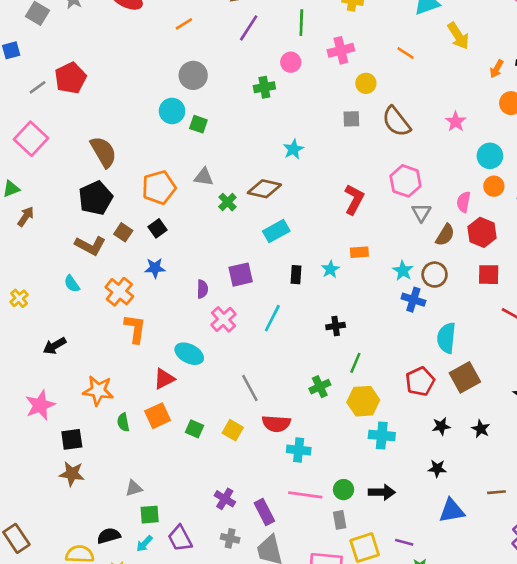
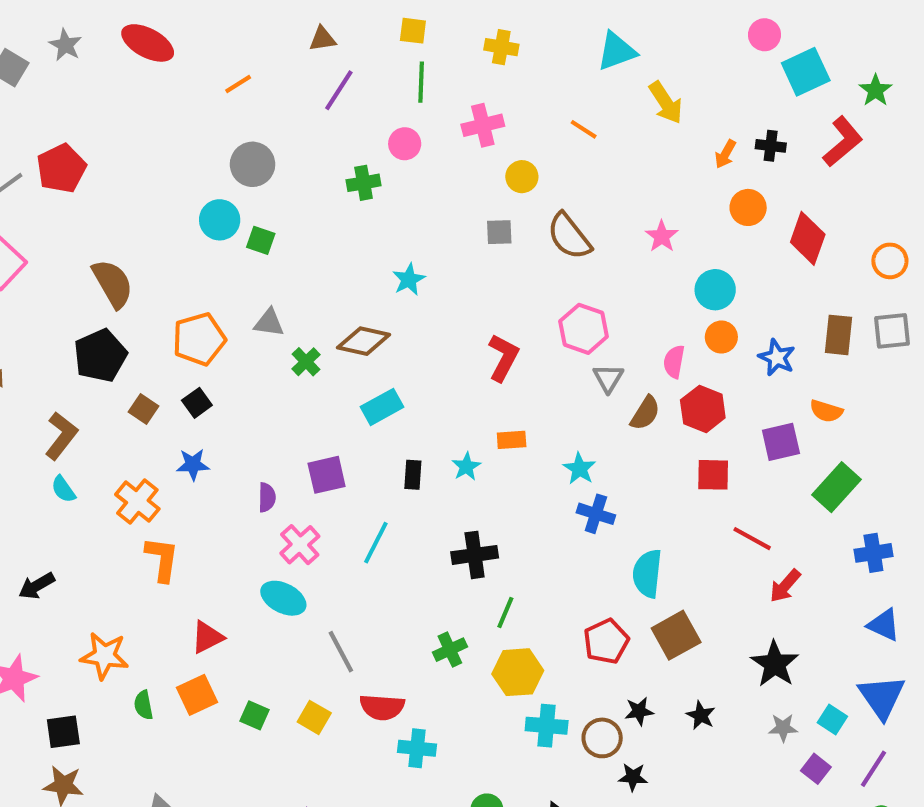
brown L-shape: (90, 246) -> (61, 436), moved, turned -80
brown circle: (435, 275) -> (602, 738), moved
black cross: (336, 326) -> (475, 555), size x1.5
cyan ellipse: (189, 354) -> (283, 598), moved

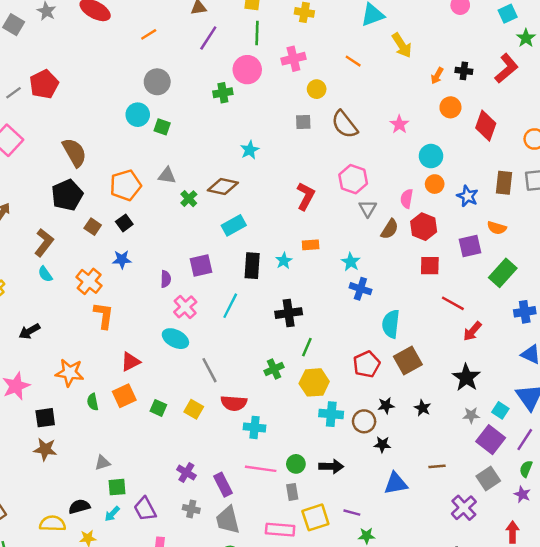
cyan square: (806, 72) -> (508, 14), moved, size x0.7
pink circle: (405, 144) -> (247, 70), size x1.5
black rectangle: (413, 475) -> (252, 266), size x1.5
purple square: (816, 769) -> (491, 440), size x1.6

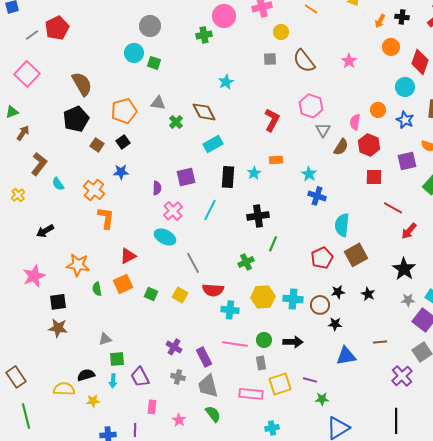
cyan circle: (431, 156) -> (405, 87), moved
brown diamond: (223, 186) -> (204, 112), turned 50
brown L-shape: (44, 242) -> (39, 164), moved
yellow hexagon: (314, 382) -> (263, 297), moved
cyan arrow: (112, 514) -> (113, 381), turned -40

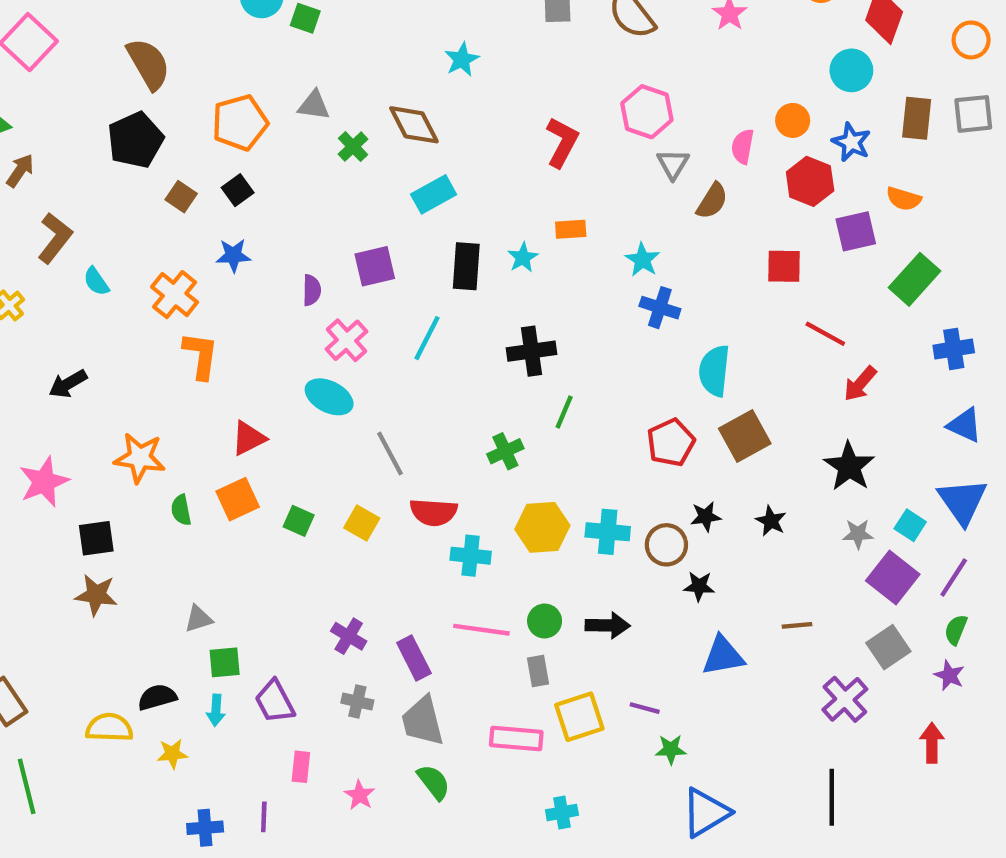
red hexagon: (369, 145) -> (810, 181), moved

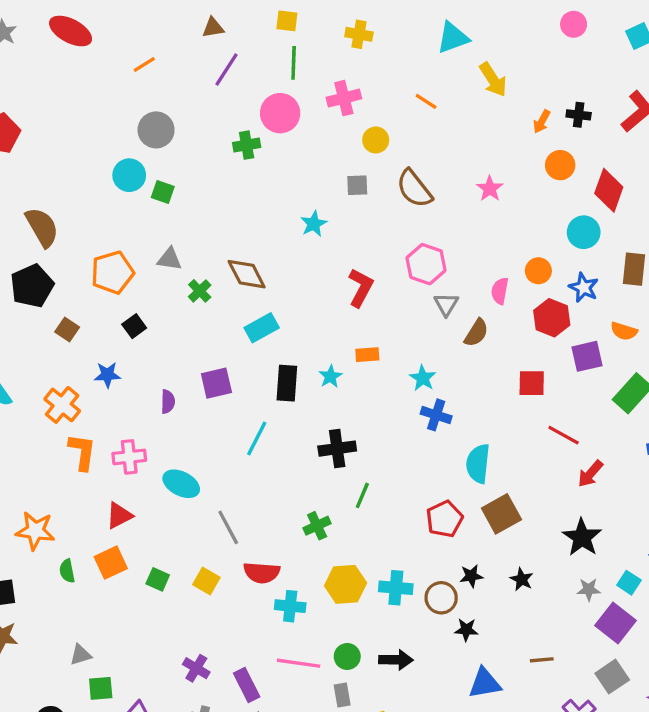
cyan star: (462, 60) -> (314, 224), moved
black square: (238, 190) -> (134, 326), moved
pink cross: (347, 340) -> (129, 457), moved, turned 36

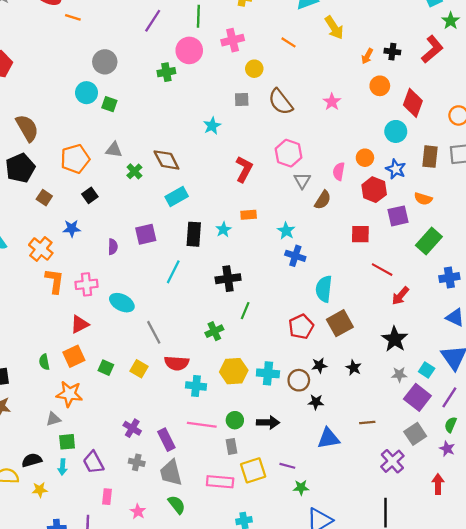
orange line: (144, 65) -> (73, 17), moved, turned 49
orange star: (35, 531) -> (69, 394), moved

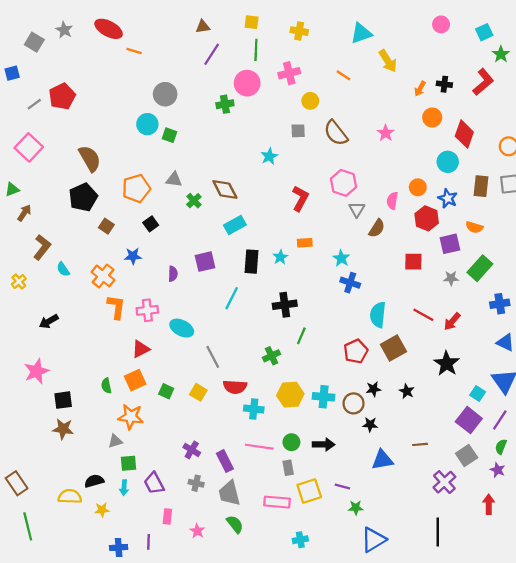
red line: (382, 270) -> (423, 315), moved
gray star: (399, 375) -> (451, 278), moved

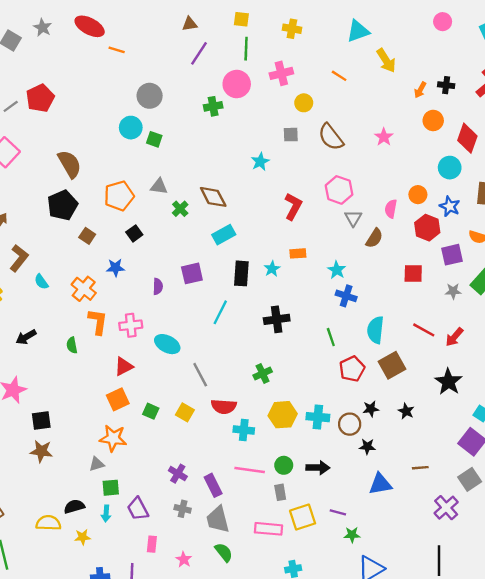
green line: (301, 336) -> (331, 337), moved, turned -42
green semicircle: (106, 386) -> (72, 345), moved

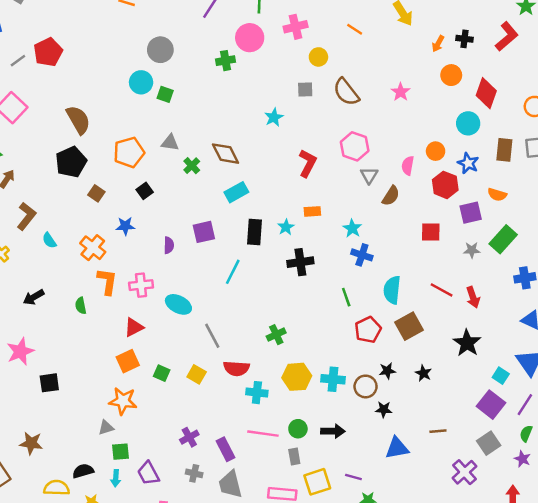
black cross: (277, 319) -> (300, 262), moved
red arrow: (454, 337) -> (473, 297), turned -60
brown star: (41, 451) -> (31, 443), moved
purple cross: (178, 474) -> (189, 437), turned 30

